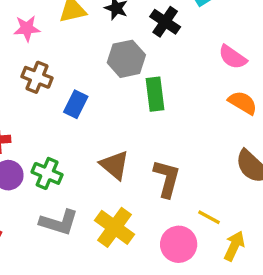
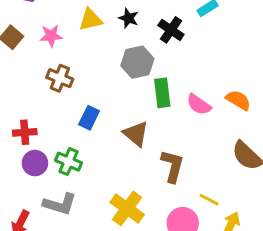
pink semicircle: (233, 57) -> (199, 105), moved
blue rectangle: (76, 104) -> (89, 118), moved
brown triangle: (115, 165) -> (136, 134), moved
gray L-shape: (59, 222) -> (60, 204), moved

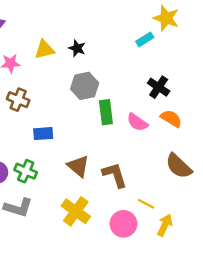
black cross: (171, 30) -> (159, 87), moved
blue rectangle: (89, 118) -> (43, 134), turned 60
brown triangle: (136, 134) -> (78, 166), moved
brown L-shape: (172, 166) -> (115, 175), turned -32

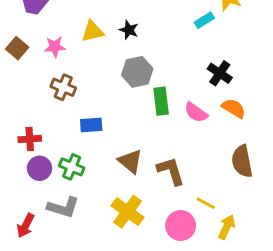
brown semicircle: (179, 166) -> (242, 161), turned 36

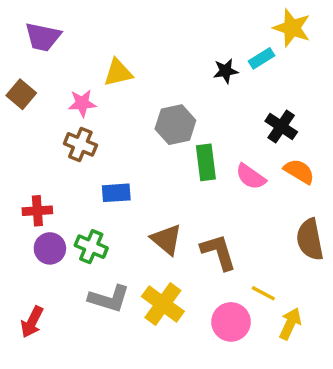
black star: (129, 30) -> (226, 71), moved, turned -30
pink star: (55, 47) -> (82, 103), moved
gray L-shape: (63, 207) -> (109, 299), moved

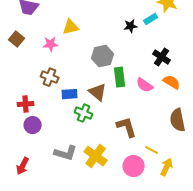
brown cross: (80, 144) -> (50, 77), moved
brown triangle: (166, 239) -> (98, 92), moved
green cross: (91, 247) -> (84, 113), moved

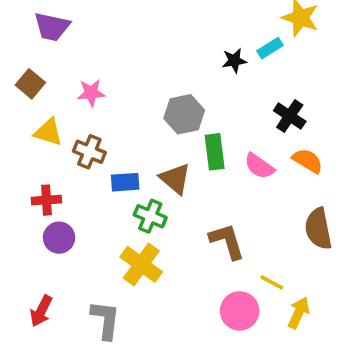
yellow triangle: (71, 27) -> (48, 132), moved, turned 30
gray L-shape: (66, 153) -> (105, 320), moved, turned -100
yellow cross: (96, 156) -> (141, 264), moved

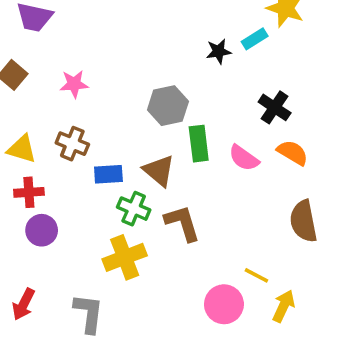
yellow triangle: (48, 132) -> (22, 149), moved
brown L-shape: (227, 241) -> (182, 223), moved
yellow cross: (141, 264) -> (125, 257), turned 33

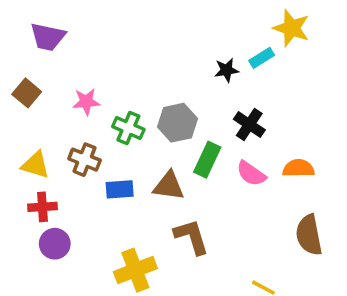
black cross: (275, 107) -> (249, 124), moved
green rectangle: (199, 144) -> (207, 160), turned 32
orange semicircle: (293, 153) -> (298, 168), turned -32
brown triangle: (159, 171) -> (169, 186), turned -32
green cross: (134, 209) -> (128, 128), moved

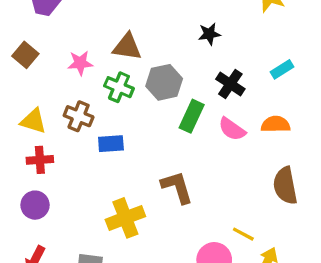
cyan rectangle: (262, 58) -> (282, 69), moved
brown triangle: (169, 186) -> (127, 47), moved
purple circle: (55, 244) -> (35, 205), moved

